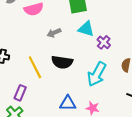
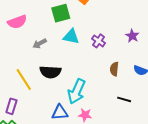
purple cross: (104, 42) -> (99, 41), moved
cyan arrow: (97, 74) -> (77, 91), moved

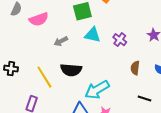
cyan arrow: (77, 91) -> (97, 90), turned 35

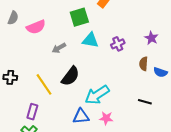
purple cross: (120, 40) -> (118, 44), turned 32
brown semicircle: (135, 68) -> (144, 64), moved
black semicircle: (71, 70) -> (70, 76), turned -55

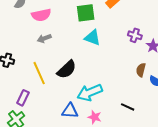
purple cross: (118, 44) -> (135, 35), moved, turned 32
gray arrow: (59, 48) -> (44, 38), moved
black line: (145, 102) -> (128, 107), moved

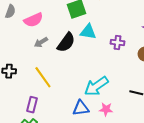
purple cross: (135, 35) -> (118, 43), moved
black semicircle: (67, 69) -> (66, 42), moved

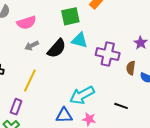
purple cross: (118, 43) -> (108, 54), size x1.6
yellow line: (43, 77) -> (30, 81), turned 55

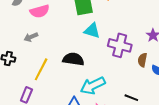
gray arrow: (32, 46) -> (31, 37), moved
black semicircle: (57, 48) -> (73, 59), moved, turned -125

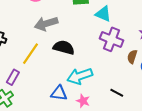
cyan triangle: (92, 31) -> (103, 14), moved
gray arrow: (31, 37) -> (46, 24), moved, size x1.6

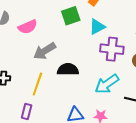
cyan triangle: (103, 14) -> (97, 27), turned -36
cyan arrow: (80, 76) -> (107, 84), moved

